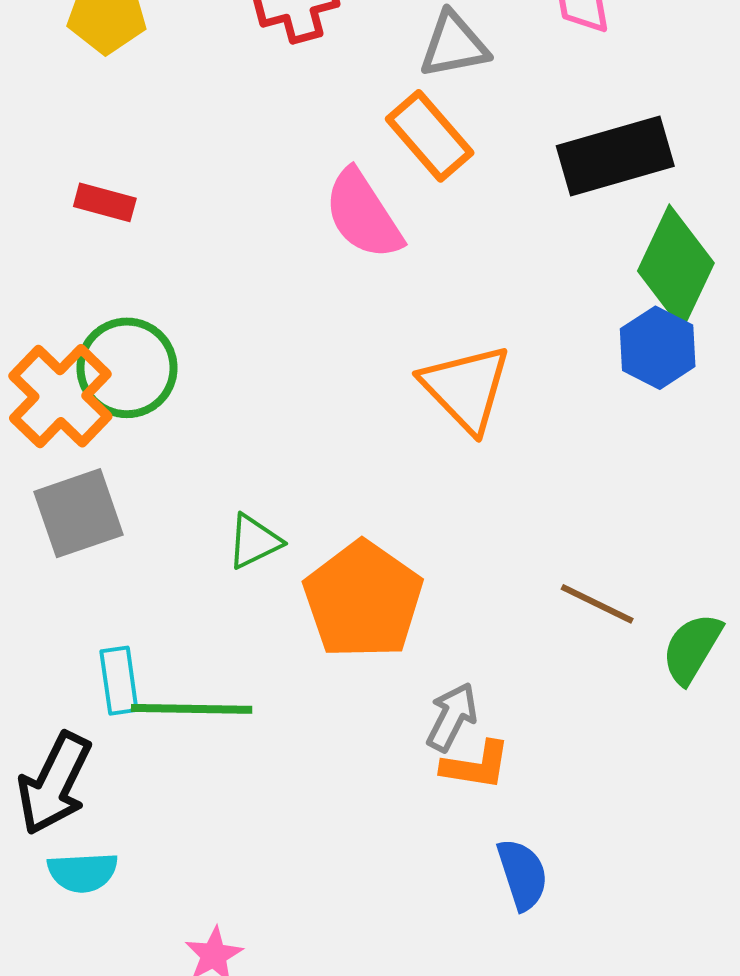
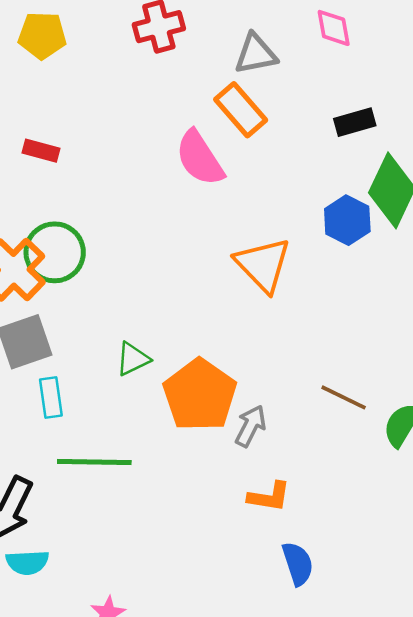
black rectangle: (615, 156) -> (355, 122), size x0.6
blue hexagon: (658, 348) -> (347, 220), moved
cyan rectangle: (119, 681) -> (51, 397), moved
gray arrow: (452, 717) -> (251, 426), moved

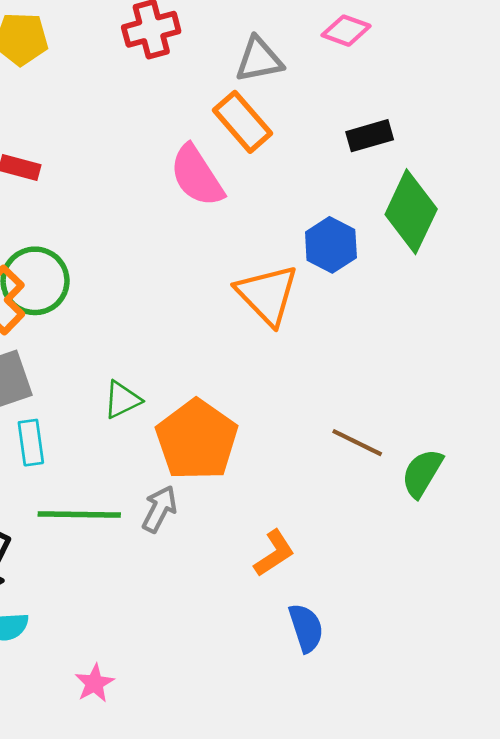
pink diamond: (334, 28) -> (346, 31), turned -60
blue hexagon: (347, 220) -> (331, 245), moved
gray arrow: (251, 426) -> (159, 509), moved
orange L-shape: (269, 497) -> (274, 553), turned -42

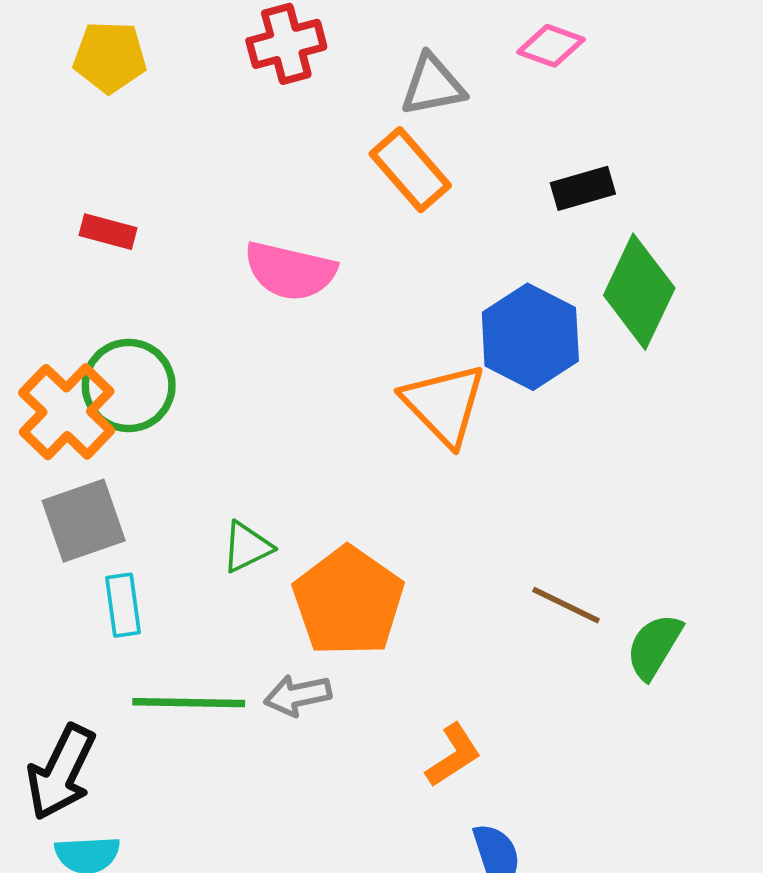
pink semicircle: (197, 176) -> (290, 271), moved, turned -44
blue hexagon: (331, 245) -> (530, 337), size x1.4
gray arrow: (159, 509) -> (298, 695), turned -129

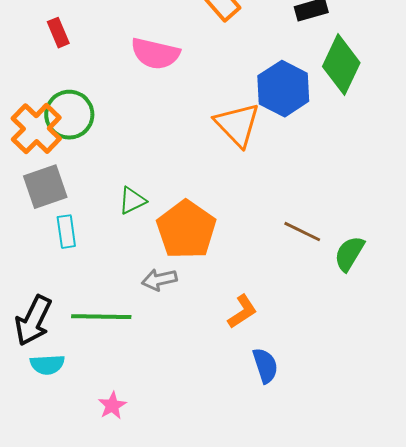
red rectangle: (108, 232) -> (58, 33), turned 52
green line: (189, 703) -> (101, 317), moved

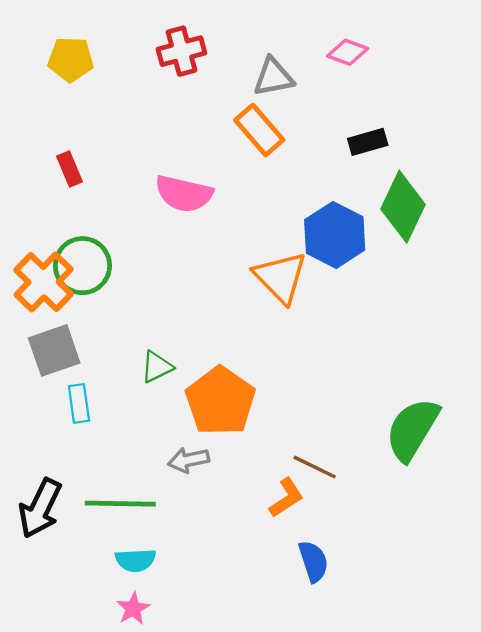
brown line: (302, 232) -> (315, 467), moved
green semicircle: (349, 254) -> (412, 429), size x1.5
cyan semicircle: (47, 365) -> (136, 560), moved

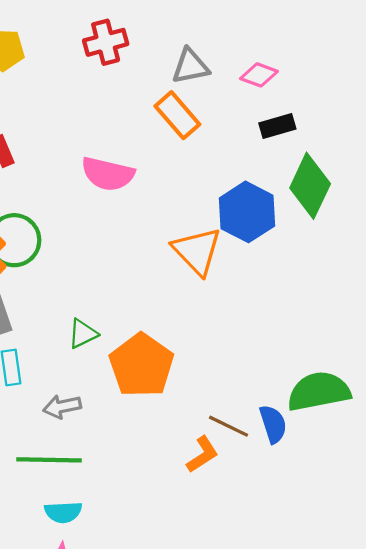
pink diamond: (348, 52) -> (259, 75), moved
green semicircle: (412, 429) -> (319, 391), turned 48
gray arrow: (189, 460) -> (62, 407), moved
blue semicircle: (313, 561) -> (273, 424), moved

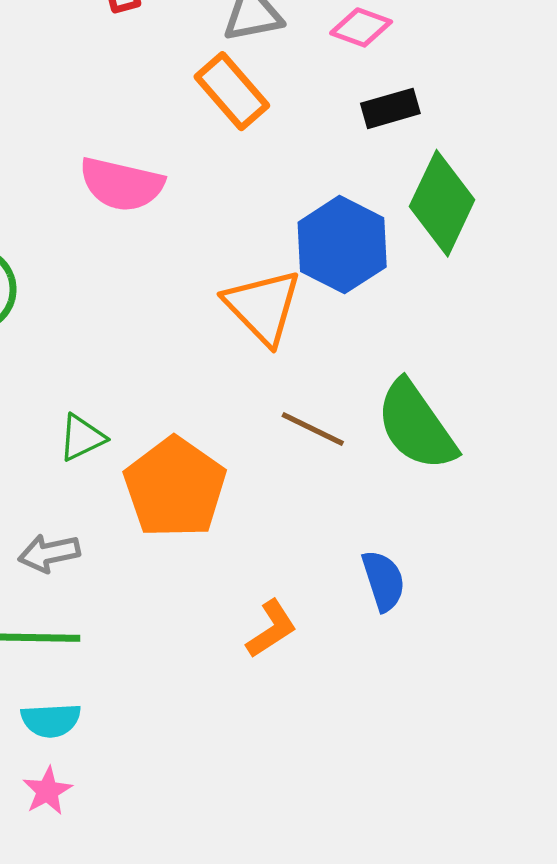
green semicircle: (319, 391) -> (416, 426), moved, turned -114
brown line: (228, 426) -> (313, 429), moved

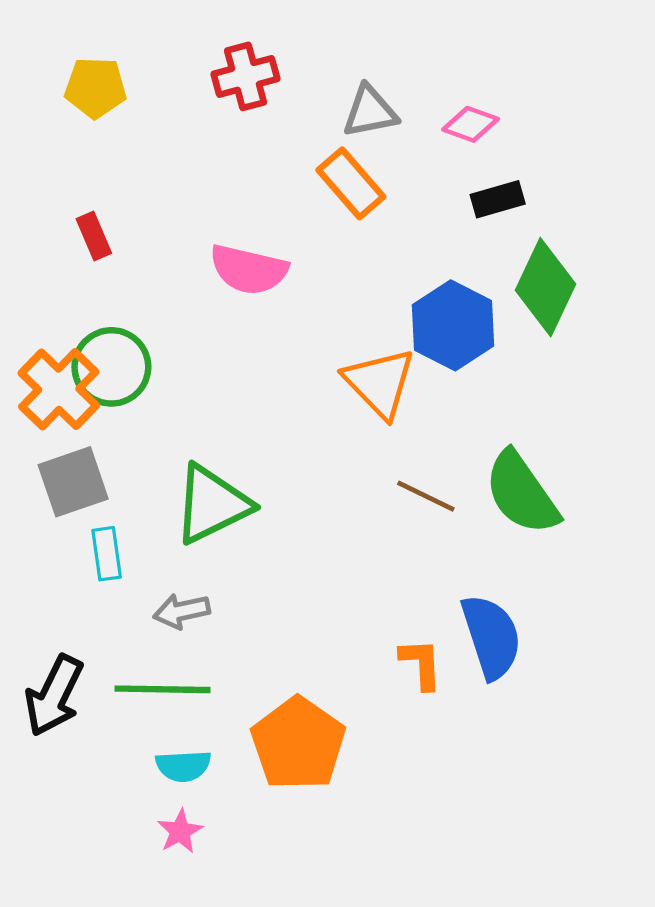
green triangle: (82, 438) -> (212, 504), size x1.8
orange pentagon: (175, 488) -> (298, 744), moved
blue semicircle: (383, 581) -> (491, 637), size x1.5
orange L-shape: (271, 629) -> (421, 664), moved, turned -60

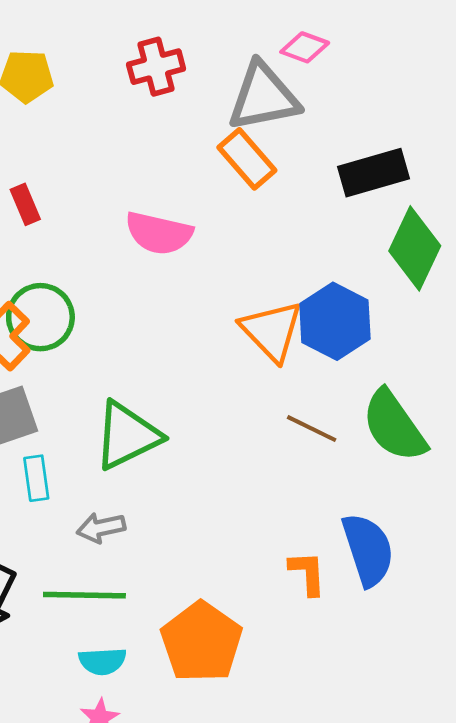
gray triangle: (370, 112) -> (263, 97), size x1.5
pink diamond: (471, 124) -> (305, 47), moved
black rectangle: (498, 199) -> (373, 173), size x1.5
blue hexagon: (453, 325) -> (335, 321), moved

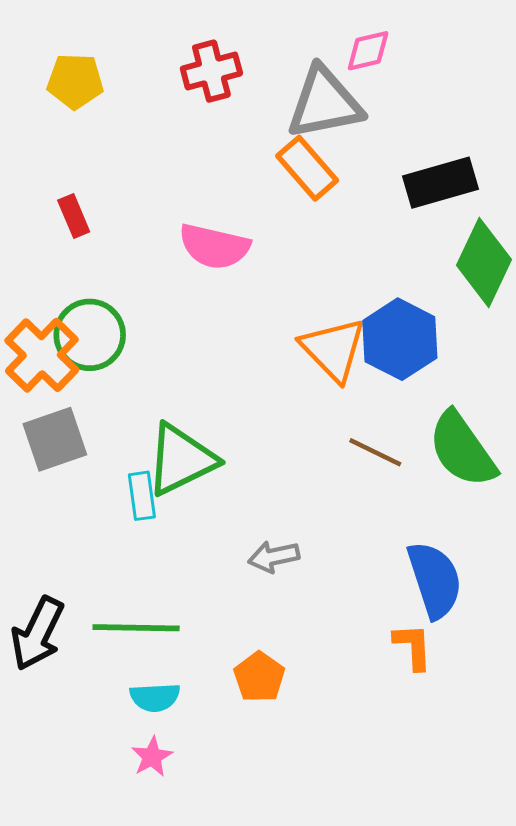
pink diamond: (305, 47) -> (368, 51), turned -33
cyan rectangle: (36, 478) -> (142, 496), moved
gray arrow: (101, 528) -> (274, 557), moved
orange L-shape: (307, 573) -> (413, 647), moved
orange pentagon: (201, 642) -> (259, 677), size x0.6

